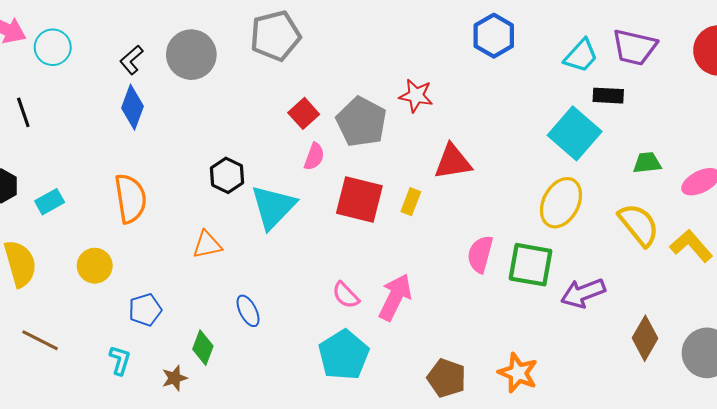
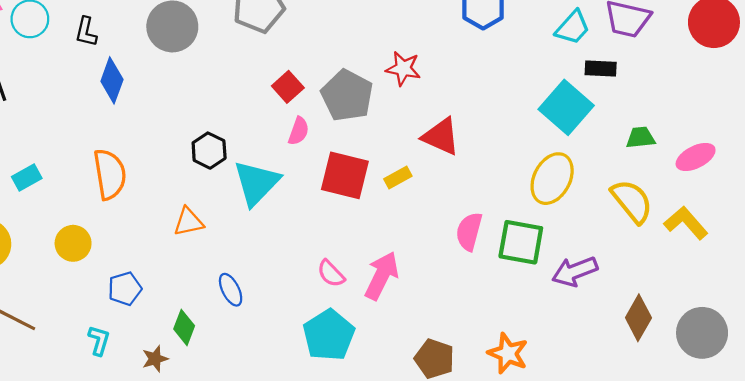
black L-shape: (131, 60) -> (86, 32), moved, turned -36
red triangle: (453, 162) -> (441, 137), turned 33
yellow rectangle: (411, 202) -> (398, 177), turned 40

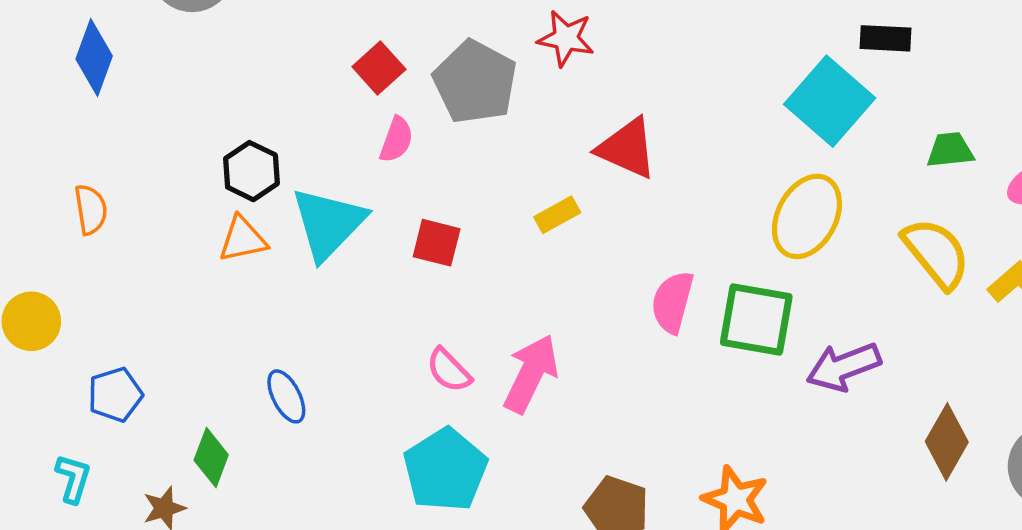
orange semicircle: (110, 174) -> (91, 209), size x0.6
red square: (345, 175) -> (437, 243), moved, size x0.6
orange triangle: (189, 222) -> (243, 239), moved

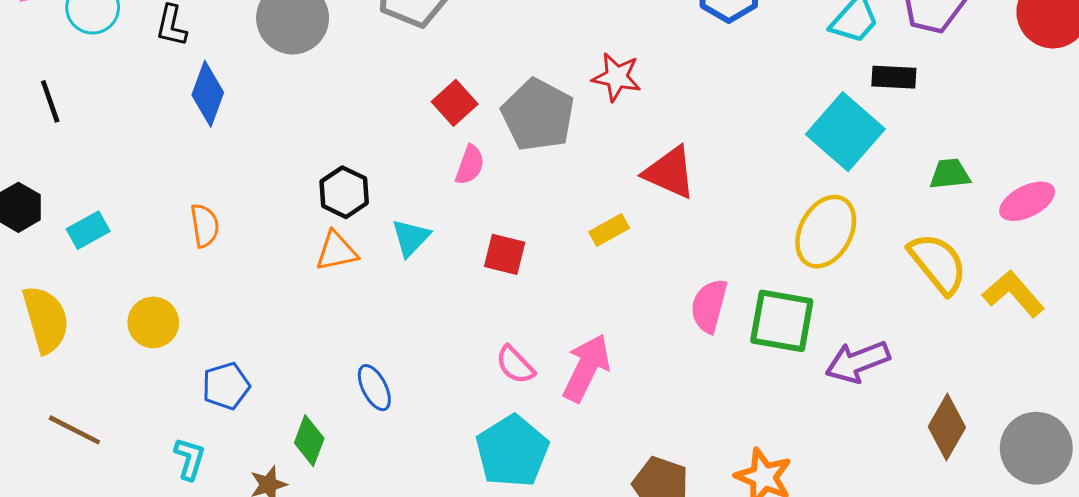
cyan triangle: (328, 223) -> (411, 238), size x0.6

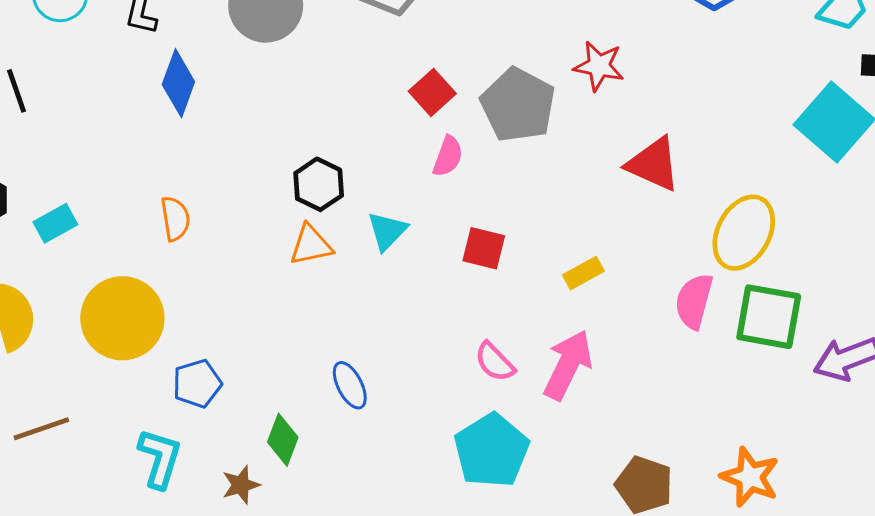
yellow rectangle: (609, 230) -> (583, 273), moved
yellow ellipse: (826, 232) -> (744, 233), moved
yellow circle: (153, 322) -> (122, 318), size x1.6
brown line: (74, 430) -> (41, 429), turned -46
cyan L-shape: (190, 459) -> (160, 458), size x1.4

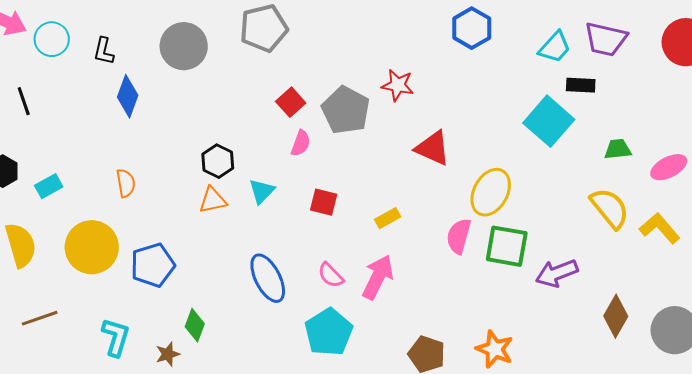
blue pentagon: (197, 384) -> (153, 265), moved, size x1.4
blue ellipse: (350, 385) -> (268, 278), moved, size x1.6

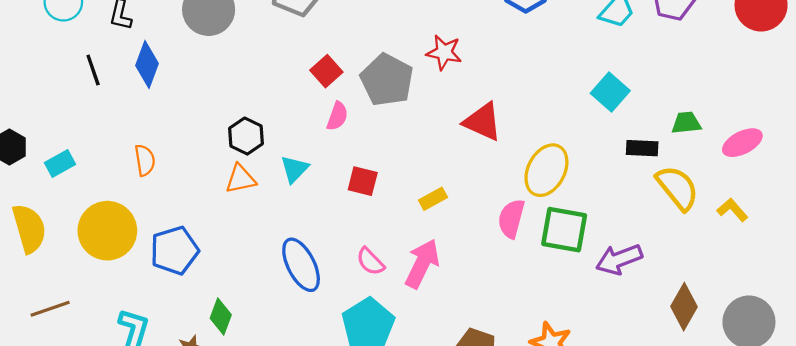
black rectangle: (581, 85) -> (642, 148), moved
black line: (24, 101) -> (93, 70), moved
cyan square: (549, 121) -> (610, 92), size x0.7
yellow L-shape: (660, 228) -> (732, 210), size x0.7

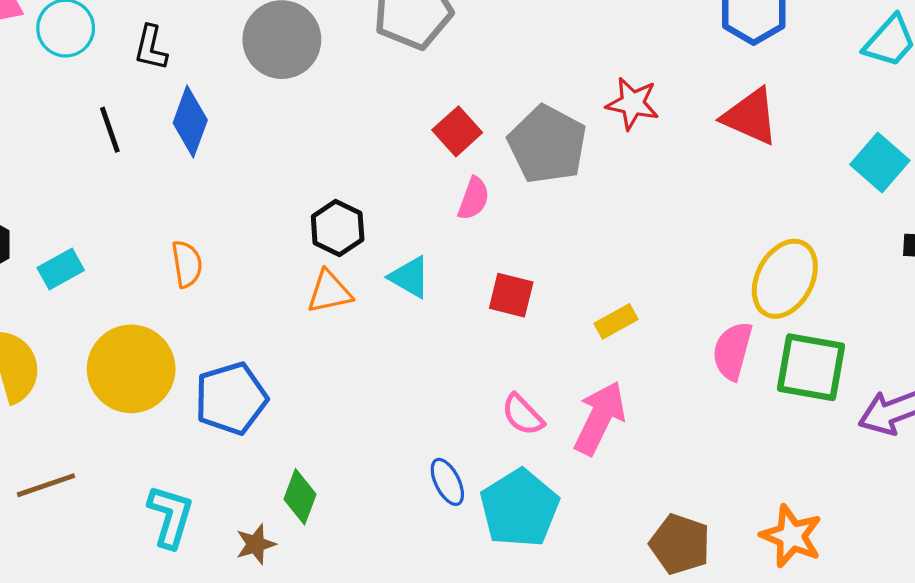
red triangle: (483, 122) -> (750, 117), moved
cyan triangle: (294, 169) -> (410, 277), turned -44
blue ellipse: (301, 265) -> (447, 482), moved, size x0.6

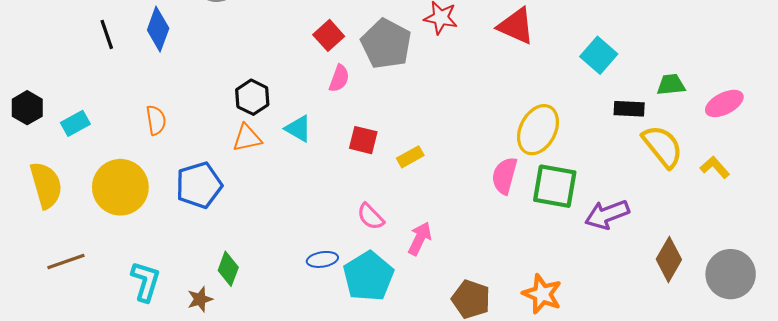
yellow rectangle: (616, 321) -> (410, 157), moved
blue pentagon: (231, 398) -> (199, 185), moved
pink arrow: (600, 418) -> (420, 239), moved, size x0.7
blue ellipse: (447, 482) -> (322, 259), turned -72

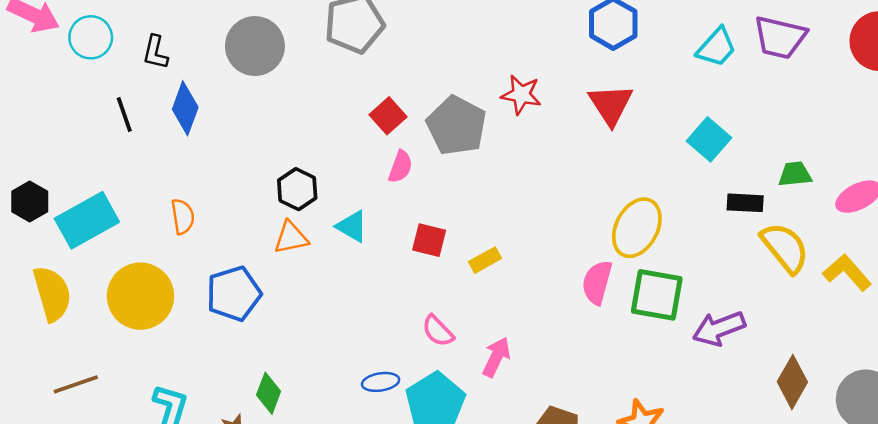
red triangle: (516, 26) -> (611, 105), turned 33
cyan rectangle: (75, 123) -> (87, 220), size x1.8
yellow L-shape: (715, 167) -> (847, 272), size x1.4

